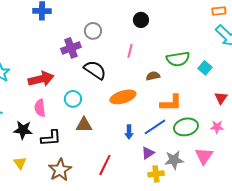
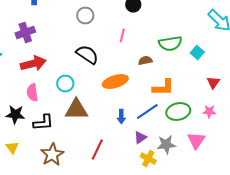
purple cross: (71, 48) -> (25, 32), moved
brown triangle: (84, 125) -> (76, 110), size x1.4
yellow cross: (156, 174) -> (148, 158), turned 35

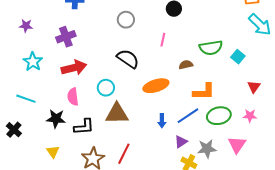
red line: (97, 150) -> (124, 154), moved

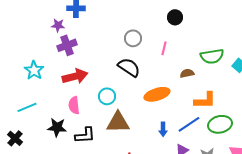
gray circle: (126, 20) -> (133, 38), moved
purple star: (26, 26) -> (58, 25), moved
cyan line: (26, 99) -> (27, 107), turned -42

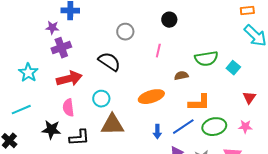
gray circle: (133, 38) -> (125, 32), moved
black semicircle: (129, 67) -> (109, 62), moved

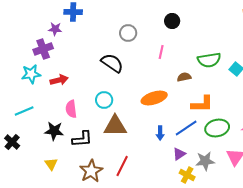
purple cross: (61, 48) -> (43, 49), moved
cyan star: (28, 73) -> (31, 74), turned 30
red arrow: (69, 79) -> (59, 80), moved, size x0.7

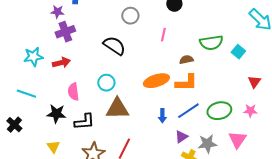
purple cross: (43, 49) -> (65, 32), moved
orange L-shape: (202, 104) -> (186, 83), moved
cyan line: (24, 111) -> (26, 94), turned 42

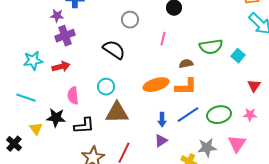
black cross: (14, 125) -> (14, 144), moved
purple triangle: (181, 137) -> (161, 141), moved
yellow triangle: (53, 147) -> (36, 129), moved

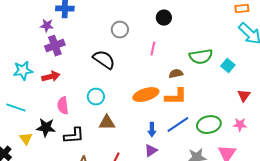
brown triangle: (117, 113) -> (107, 123), size x0.7

